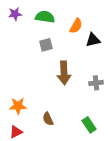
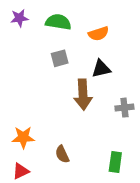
orange semicircle: (76, 26) -> (99, 34), turned 42
black triangle: (93, 40) -> (101, 69), moved
green rectangle: (89, 125) -> (115, 162), turned 42

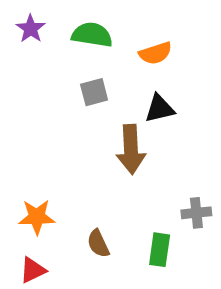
purple star: (19, 18) -> (31, 29), turned -30
gray cross: (124, 108) -> (196, 213), moved
green rectangle: (115, 162) -> (160, 250), moved

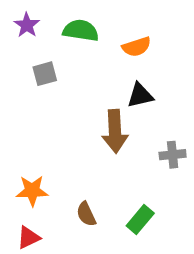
gray square: (94, 92) -> (45, 74), moved
gray cross: (196, 213) -> (173, 155), moved
green rectangle: (160, 250) -> (140, 219), turned 32

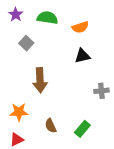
gray square: (45, 74) -> (26, 43), turned -32
brown arrow: (115, 131) -> (40, 80), moved

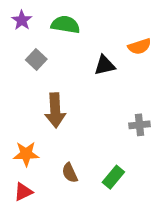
orange semicircle: (80, 27) -> (139, 46), moved
black triangle: (82, 56) -> (105, 65), moved

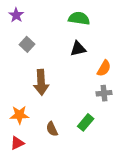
green semicircle: (65, 25) -> (79, 18), moved
orange semicircle: (139, 46) -> (104, 68), moved, turned -42
green rectangle: (113, 177) -> (86, 122), moved

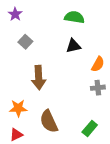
green rectangle: (86, 122) -> (90, 129), moved
brown semicircle: (52, 129) -> (49, 121), size x1.6

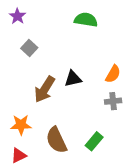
black triangle: (73, 46) -> (73, 79), moved
brown arrow: (39, 78) -> (45, 89), turned 35
green rectangle: (90, 129) -> (94, 141), moved

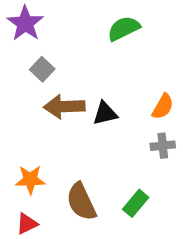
purple star: (17, 16) -> (25, 23), size x1.5
green semicircle: (86, 20) -> (124, 28), turned -35
brown arrow: (45, 89) -> (64, 107), moved, turned 56

